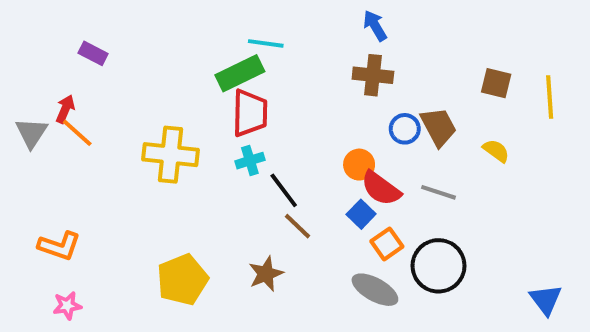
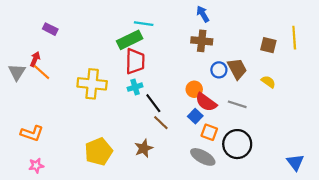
yellow line: (550, 97) -> (294, 38), moved
orange square: (387, 244) -> (209, 132), turned -35

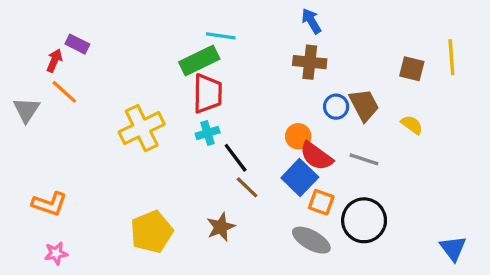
red arrow: (35, 59) -> (54, 61), moved
orange line: (42, 72) -> (64, 92), moved
yellow cross: (92, 84) -> (142, 128), turned -32
blue square: (195, 116) -> (300, 177), size x1.5

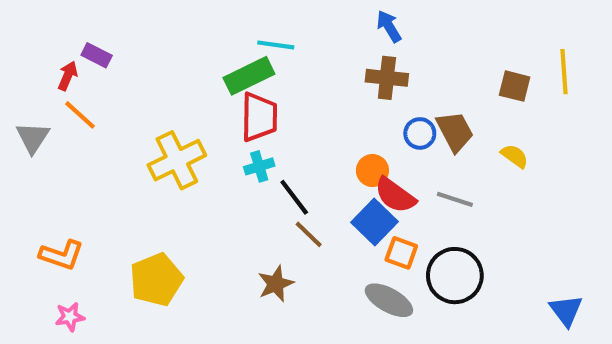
yellow pentagon: (152, 232) -> (156, 280), moved

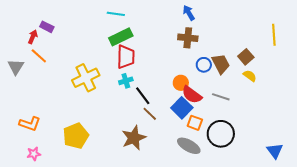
cyan line: (276, 45) -> (116, 14), moved
brown square: (515, 86) -> (246, 57), moved, turned 35
brown star: (276, 284) -> (134, 138), size x1.4

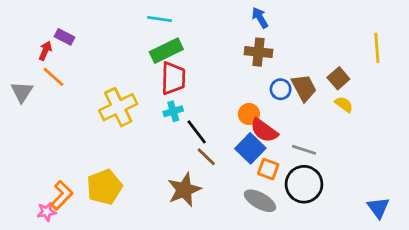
gray line: (221, 97) -> (304, 150), moved
orange L-shape: (30, 124) -> (62, 195), moved, turned -65

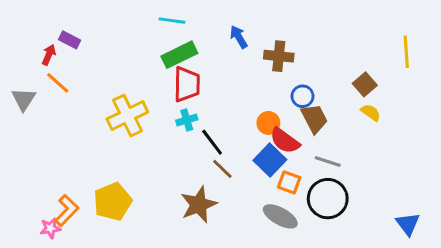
blue arrow: (260, 18) -> (239, 37), moved
brown trapezoid: (304, 88) -> (314, 118), moved

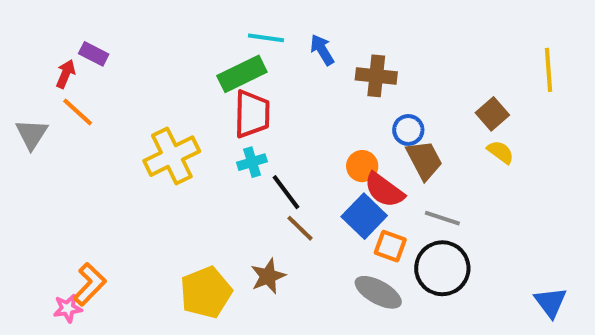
cyan line: (172, 21) -> (266, 38), moved
yellow pentagon: (113, 202) -> (206, 292), moved
brown star: (199, 205) -> (268, 276), size x0.7

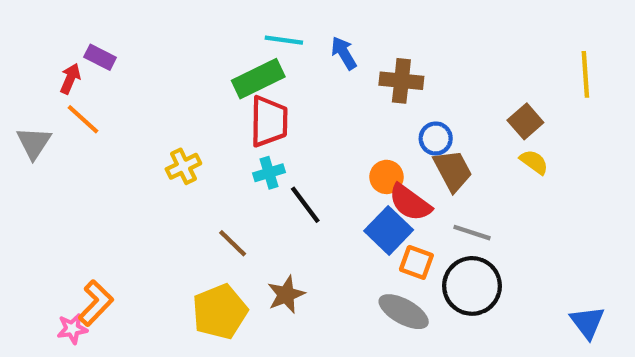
yellow cross: (172, 156) -> (183, 166), size x0.6
brown line: (300, 228) -> (233, 243), moved

